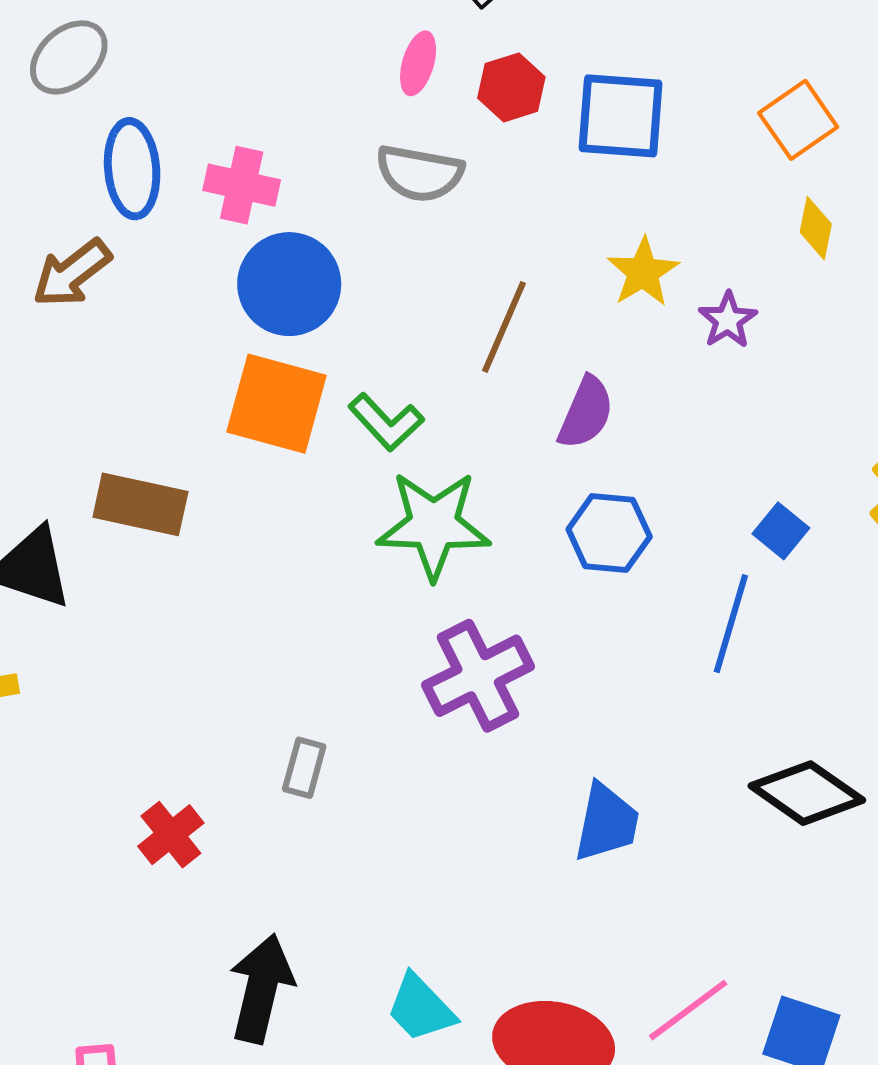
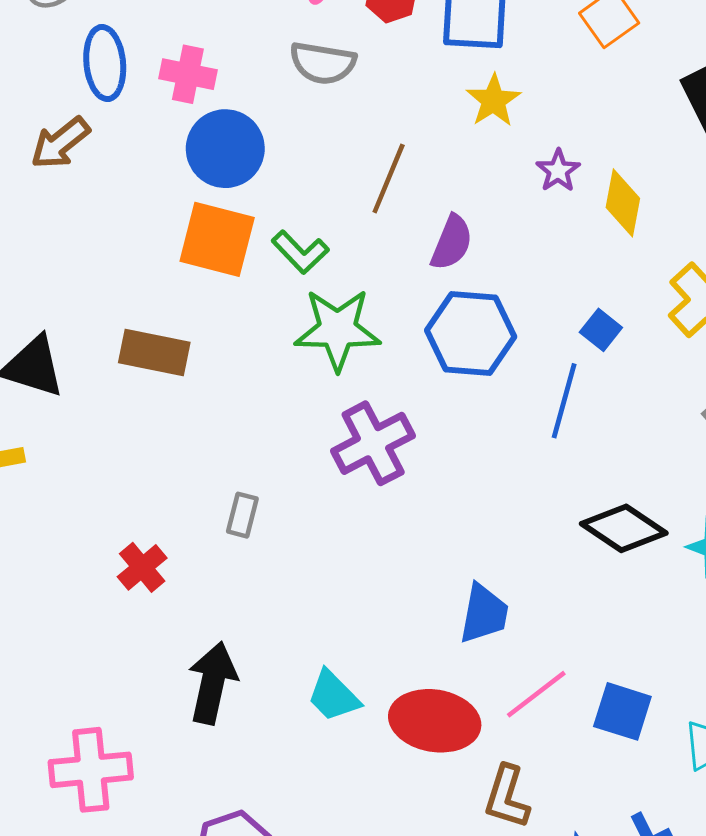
yellow diamond: (816, 228) -> (623, 203), moved, size x1.4
yellow star: (643, 272) -> (494, 101), moved
brown rectangle: (140, 504) -> (154, 352), moved
blue hexagon: (609, 533) -> (471, 333), size x1.4
blue trapezoid: (607, 822) -> (484, 614), moved

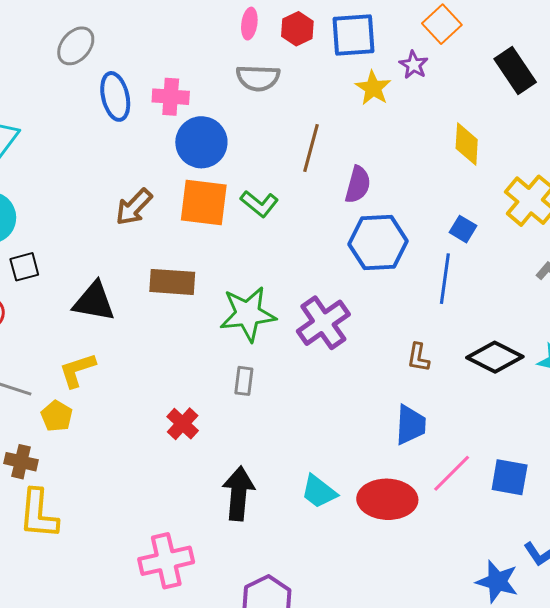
brown arrow: (60, 143) -> (134, 207), moved
purple star: (558, 171) -> (414, 65), moved
green star: (338, 330) -> (248, 314), moved
brown L-shape: (507, 797) -> (418, 357), moved, size x0.7

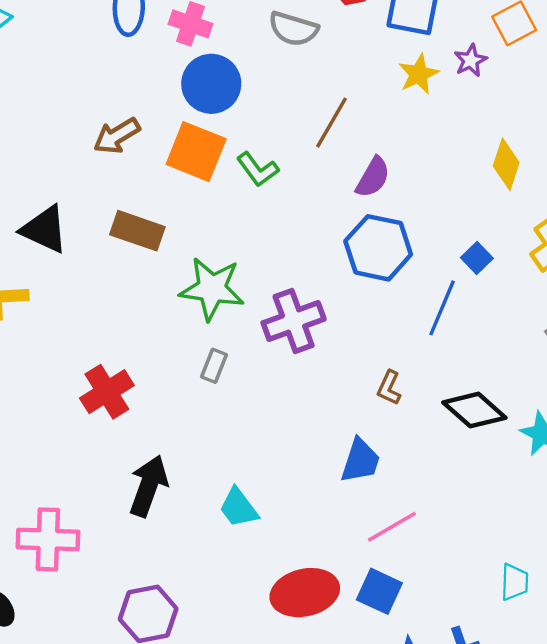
gray rectangle: (244, 381) -> (214, 366), moved
red cross: (183, 424) -> (107, 392), size x1.4
blue square: (510, 477) -> (379, 591), moved
red ellipse: (387, 499) -> (305, 593), moved, turned -30

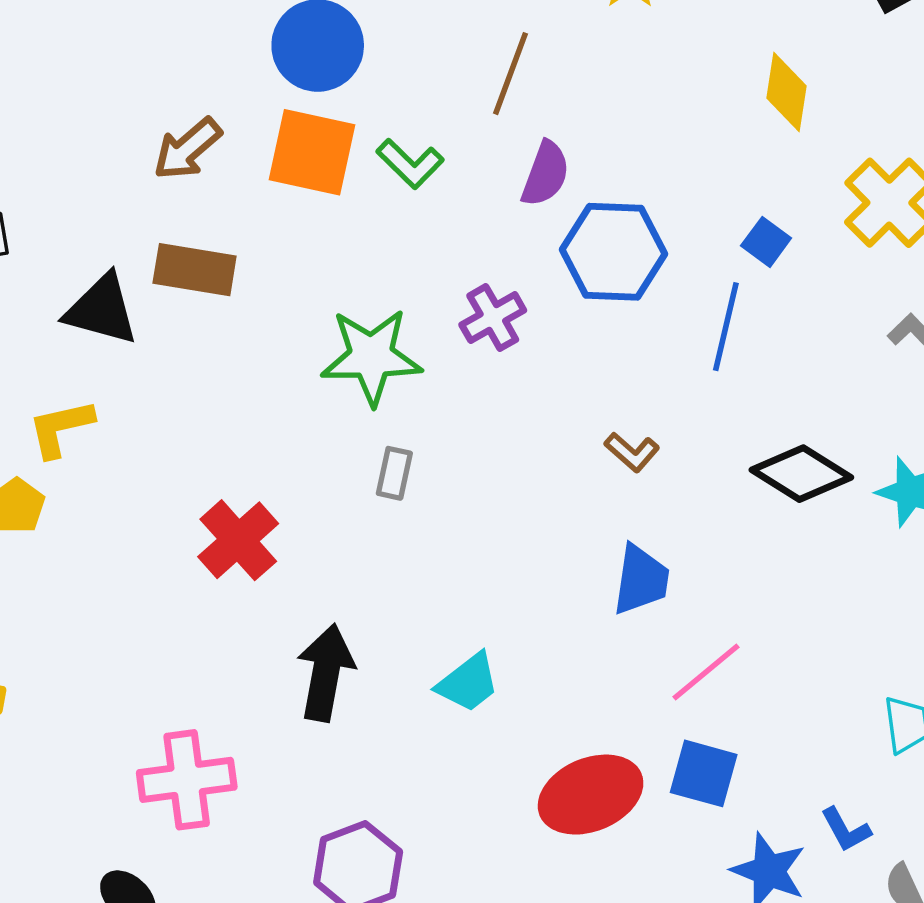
purple semicircle: (373, 177) -> (545, 174), moved
brown rectangle: (137, 231) -> (195, 270), moved
purple cross: (294, 321) -> (493, 318), moved, size x0.7
brown L-shape: (389, 388) -> (632, 452), moved, turned -64
cyan trapezoid: (239, 508) -> (468, 683), turned -81

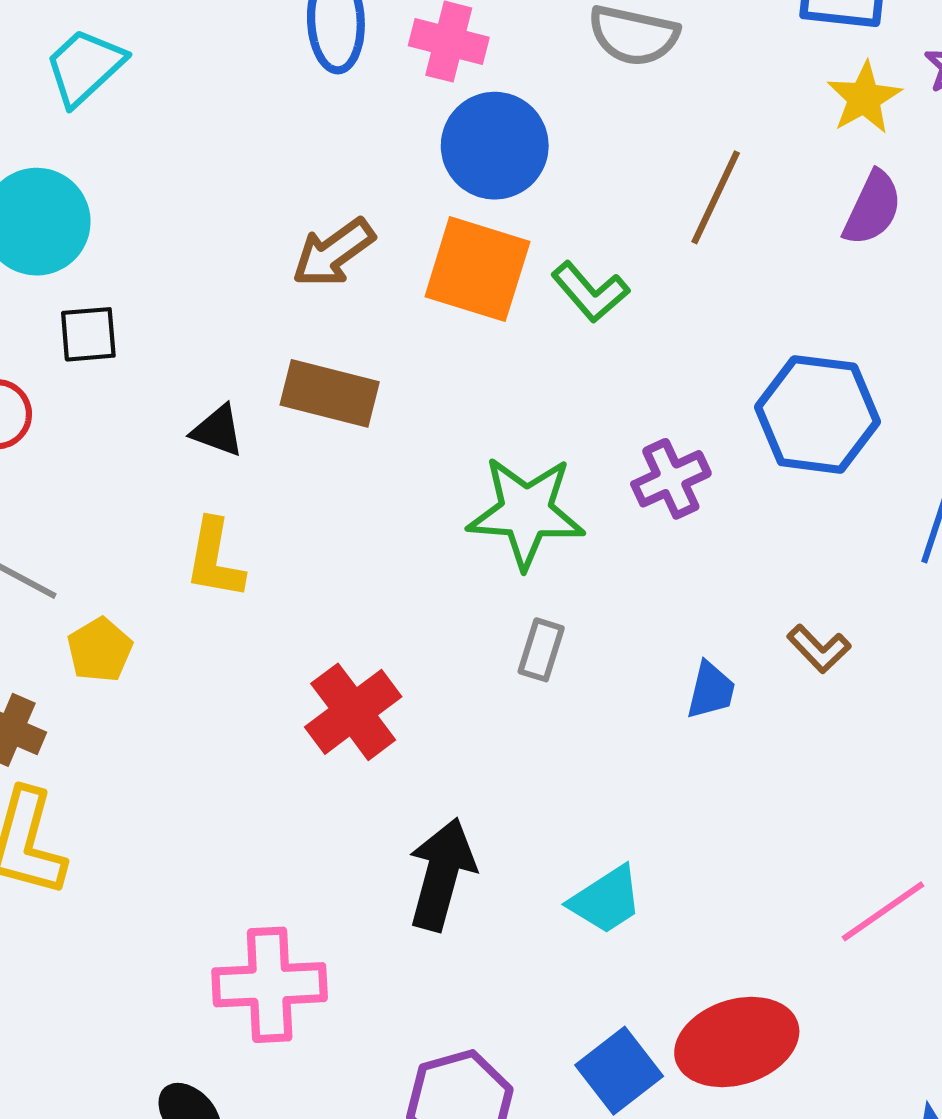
purple semicircle: (545, 174) -> (873, 208), moved
black triangle: (102, 310) -> (218, 431), size x0.6
yellow L-shape: (61, 428) -> (215, 559), moved, turned -72
blue trapezoid: (641, 580) -> (711, 690), moved, size x0.7
blue square: (704, 773) -> (619, 1071), moved, turned 32

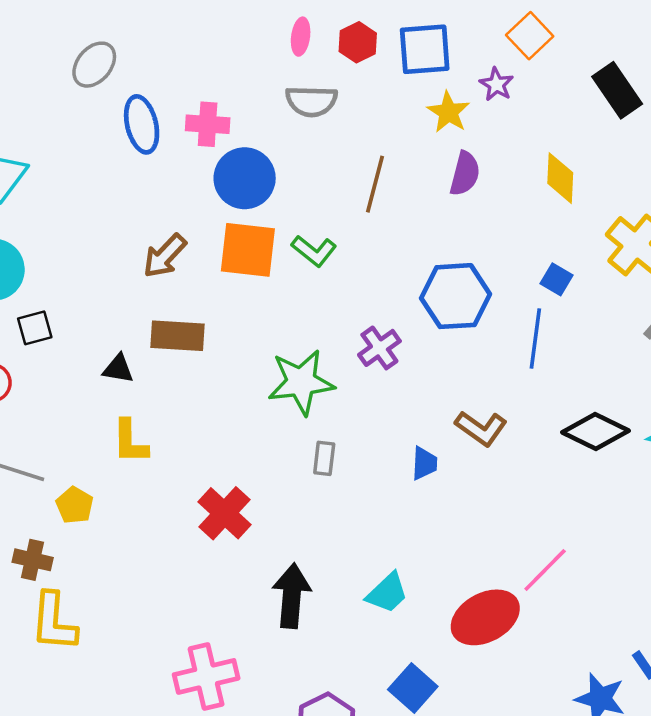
brown L-shape: (819, 649) -> (481, 428), size x1.4
red ellipse: (737, 1042) -> (485, 617), moved

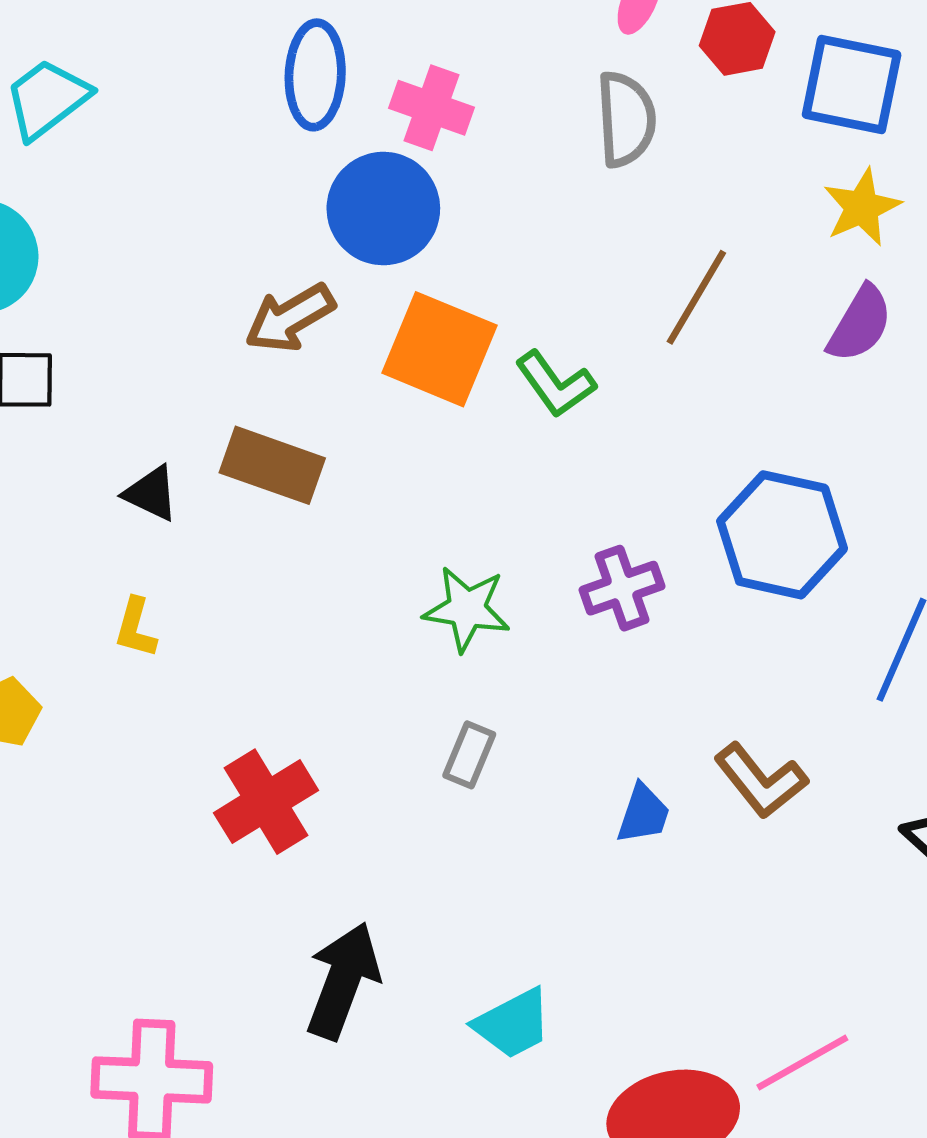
gray semicircle: (311, 101) -> (626, 119), turned -111
blue circle: (245, 178) -> (383, 209), moved
green star: (301, 382) -> (467, 609), size x0.7
yellow L-shape: (130, 442) -> (136, 628), size x0.7

